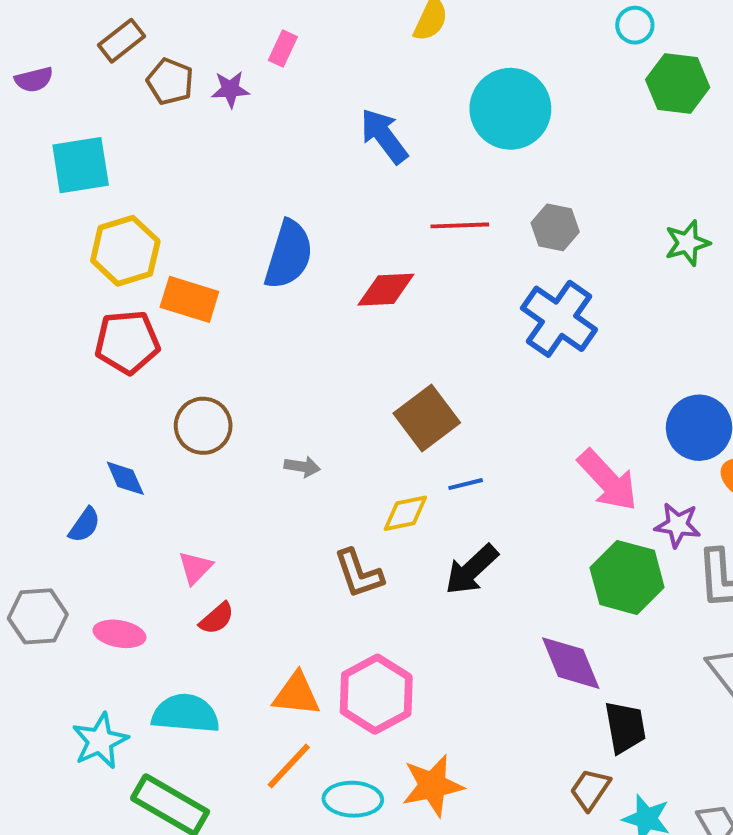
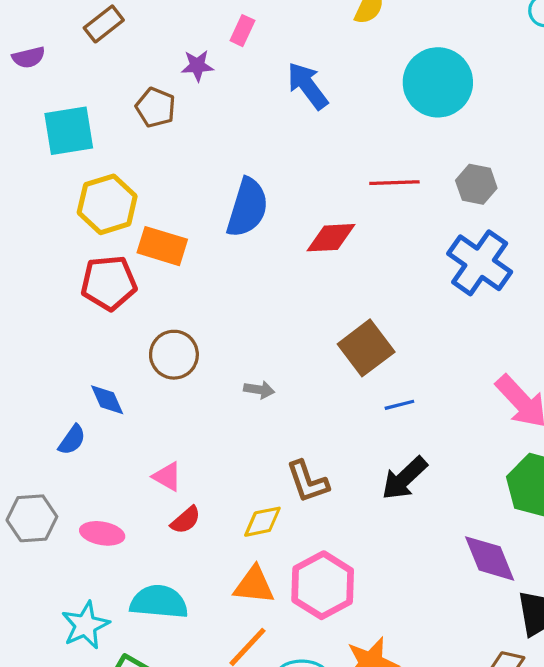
brown pentagon: (170, 82) -> (156, 107), moved
blue arrow: (384, 136) -> (308, 86), moved
yellow diamond: (405, 513) -> (262, 522), moved
pink triangle: (195, 568) -> (167, 477), turned -44

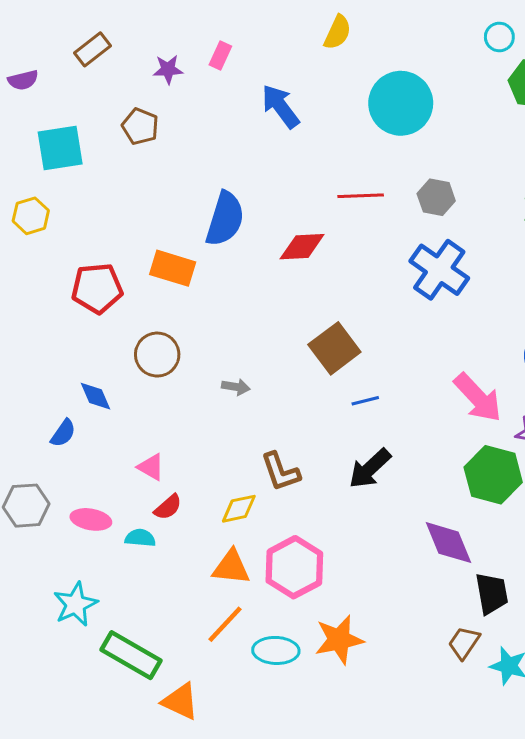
purple star: (197, 66) -> (168, 69), moved
yellow hexagon: (107, 204) -> (31, 216), moved, size x0.7
orange rectangle: (162, 246) -> (173, 268), moved
cyan semicircle: (159, 602) -> (140, 538), moved, size x0.6

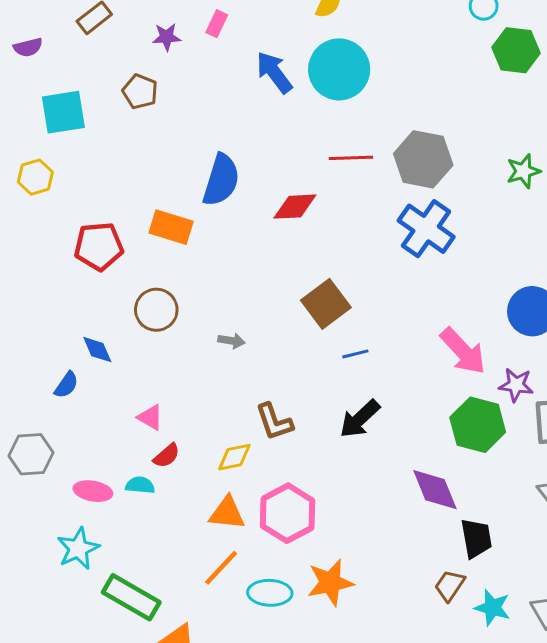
cyan circle: (401, 103) -> (339, 69), moved
gray hexagon: (436, 197) -> (423, 159), size x1.6
pink ellipse: (91, 519) -> (93, 491), moved

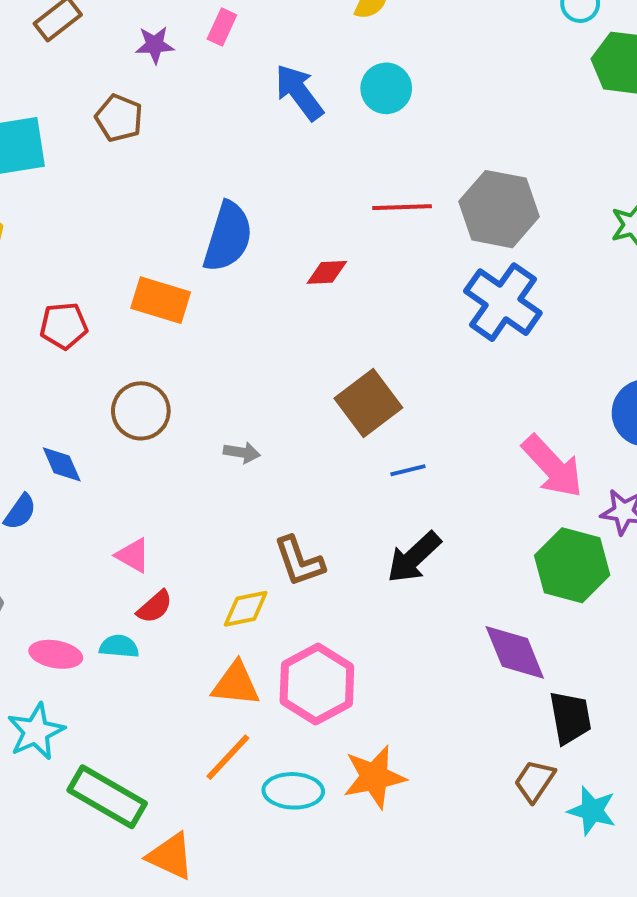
cyan circle: (339, 69) -> (386, 88), size x0.6
red diamond: (295, 207) -> (327, 272), size x0.7
red pentagon: (99, 246) -> (64, 326), size x0.7

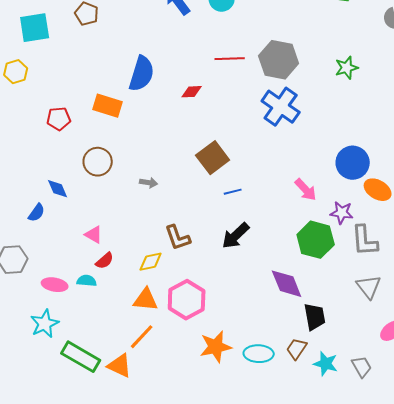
pink arrow: (552, 466) -> (306, 190), size x0.7
cyan ellipse: (293, 791) -> (259, 354), moved
orange triangle: (170, 856) -> (120, 366), moved

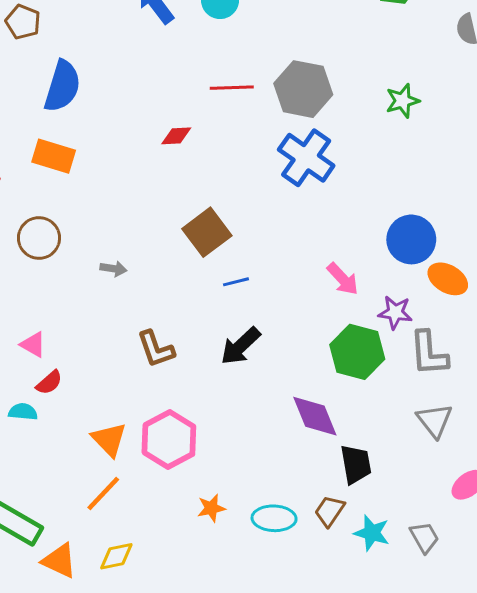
blue semicircle: (142, 74) -> (62, 86), moved
yellow diamond: (151, 262) -> (116, 556), moved
orange triangle: (146, 300) -> (109, 439), turned 40
orange star: (216, 347) -> (211, 508), size x0.6
orange triangle: (120, 366) -> (59, 561), moved

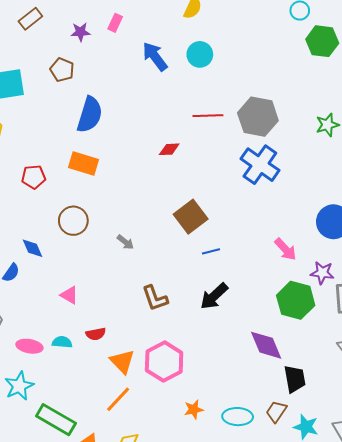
gray arrow: (113, 269) -> (125, 242), turned 30
red semicircle: (49, 383) -> (96, 334), moved, turned 30

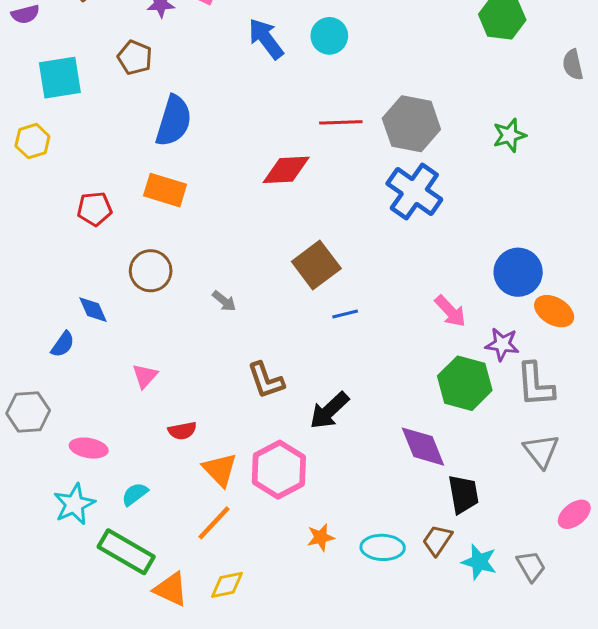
red diamond: (169, 149) -> (286, 170), size x1.6
pink triangle: (69, 295) -> (145, 376), turned 42
black arrow: (214, 296) -> (329, 411), moved
cyan semicircle: (62, 342) -> (135, 494), moved, turned -42

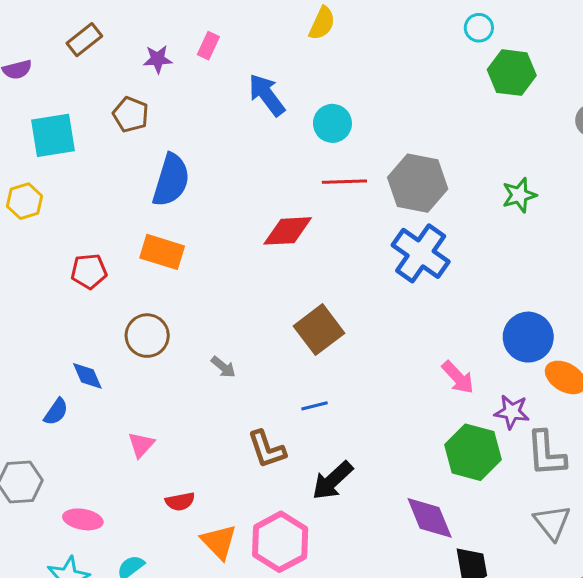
cyan circle: (329, 36) -> (332, 123), moved
blue line: (345, 314) -> (315, 406), moved

